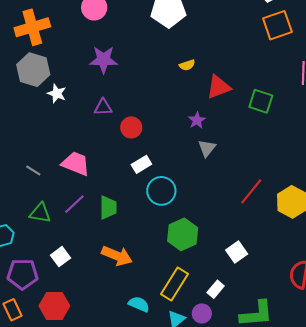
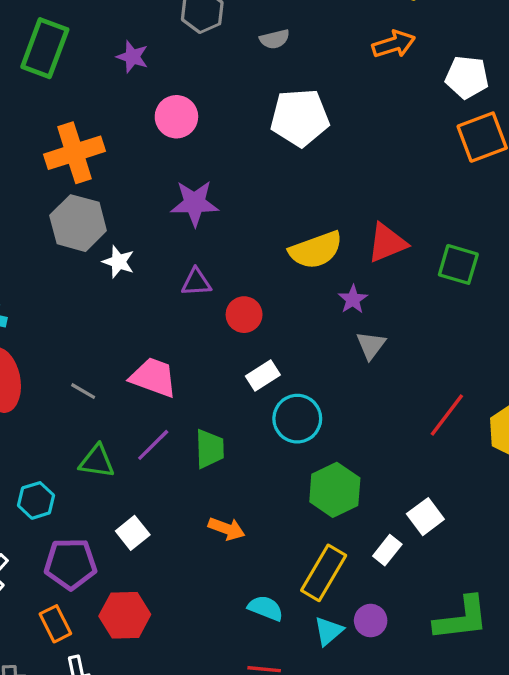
yellow semicircle: (187, 65) -> (316, 250), moved, size x2.0
orange arrow: (117, 256) -> (227, 529), size x0.7
white rectangle: (216, 289) -> (387, 550), moved

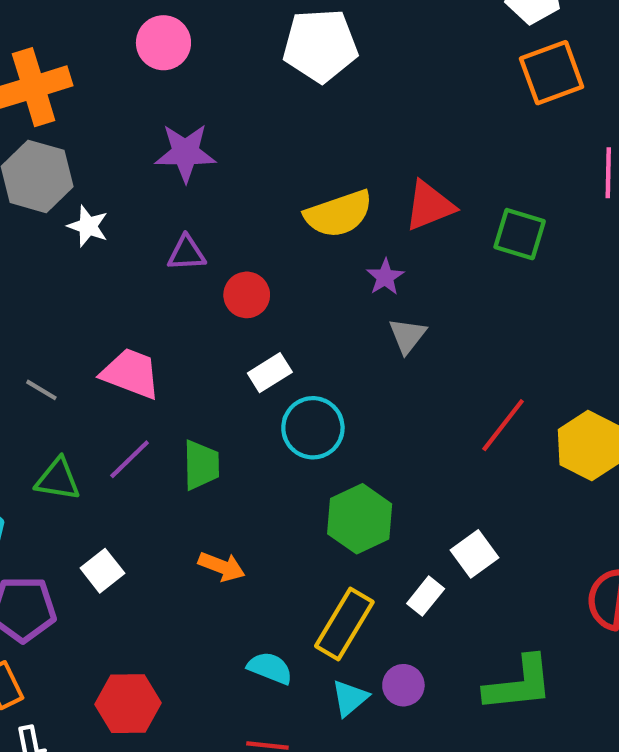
red hexagon: (125, 615) -> (128, 704), moved

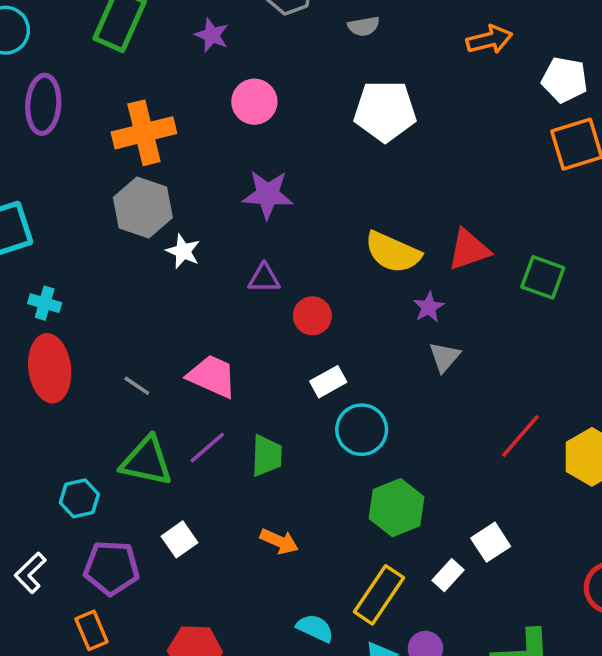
yellow semicircle: (339, 214) -> (393, 252), turned 40
green triangle: (58, 479) -> (146, 461), size x1.4

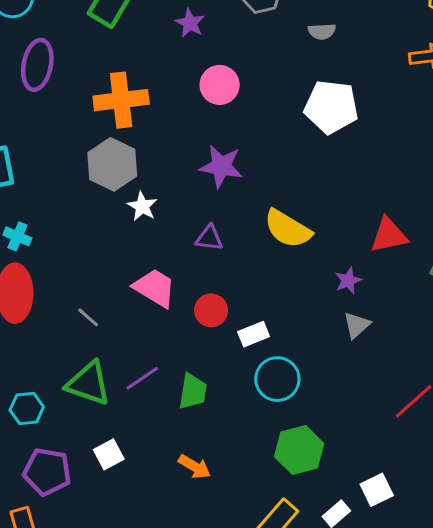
yellow semicircle: (393, 252) -> (288, 229), moved
red circle: (312, 316) -> (211, 310), moved
pink trapezoid: (212, 376) -> (155, 288), moved

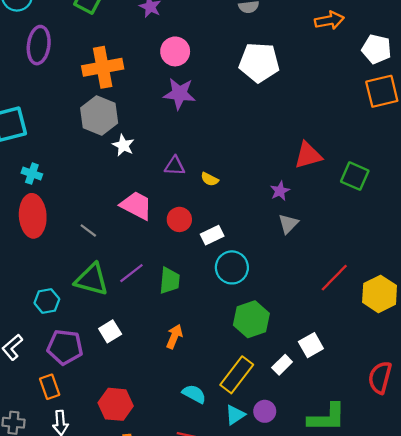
purple star: (221, 166) -> (179, 94), moved
yellow semicircle: (288, 229) -> (210, 179), moved, size x0.5
orange arrow: (194, 467) -> (174, 336), turned -95

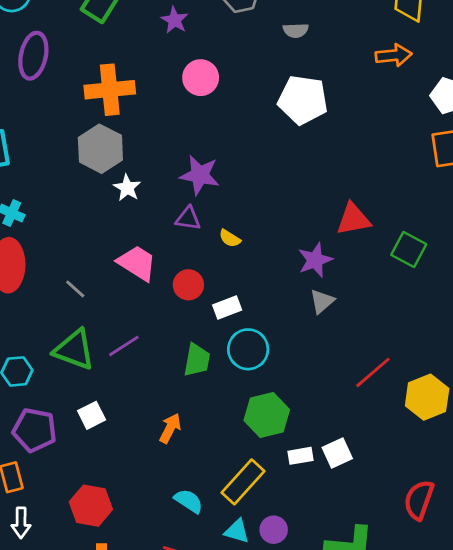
purple star: (179, 94) -> (200, 175), moved
purple star: (280, 191) -> (315, 260), size x1.4
green trapezoid: (170, 281) -> (197, 360), moved
white rectangle: (282, 365) -> (301, 456), moved, turned 30
cyan triangle: (235, 415) -> (237, 531), turned 45

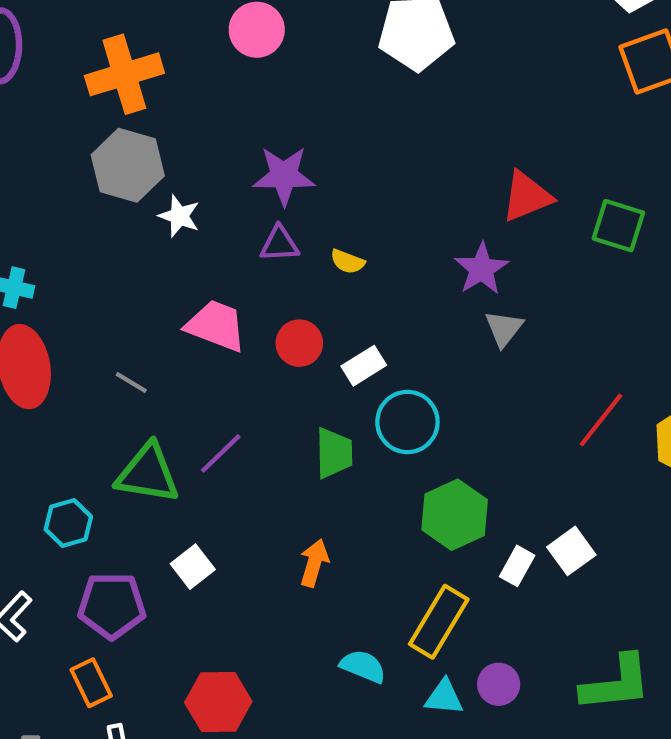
white rectangle: (301, 456) -> (517, 566), turned -40

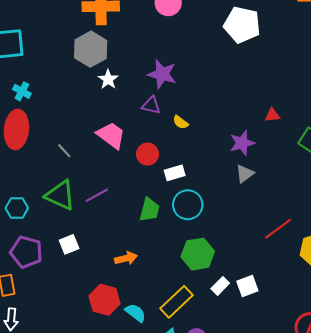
red triangle: (527, 196) -> (272, 115), size x0.6
orange arrow: (314, 563) -> (126, 258), turned 45
red hexagon: (218, 702) -> (105, 300), moved

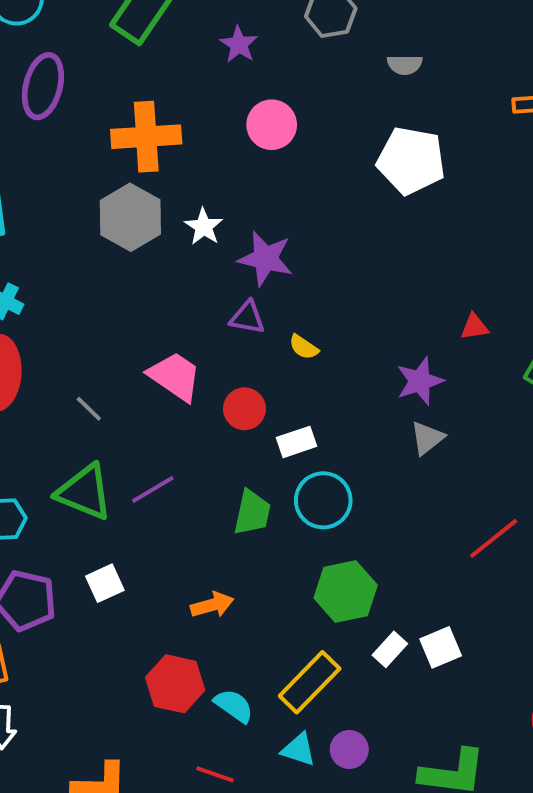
white star: (108, 79) -> (204, 227), moved

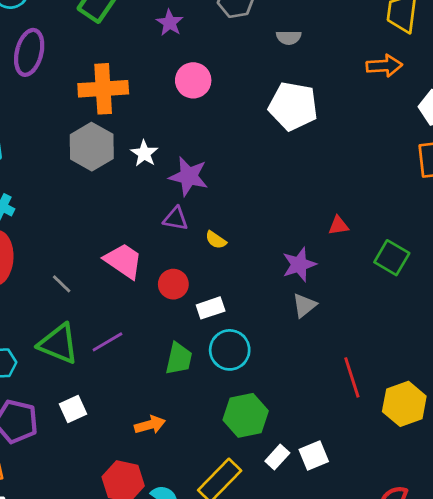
red line: (494, 538) -> (352, 377), turned -69

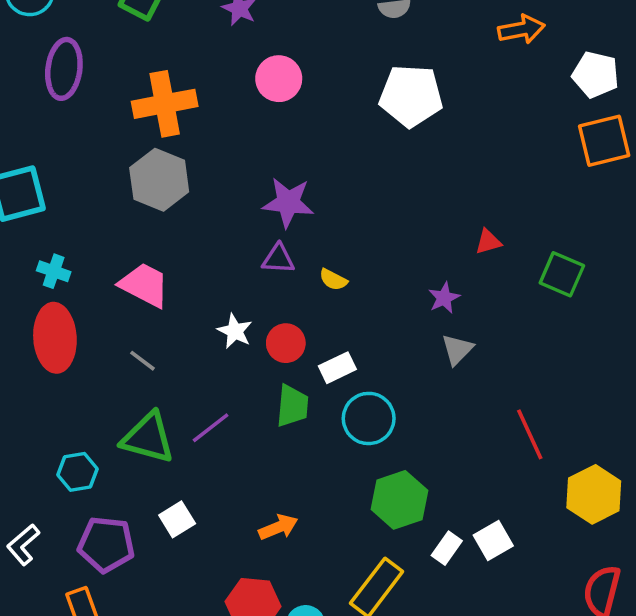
white star: (144, 153) -> (235, 331), moved
pink trapezoid: (123, 261) -> (144, 285), moved
purple star: (299, 264) -> (444, 298), size x0.7
green trapezoid: (179, 359) -> (292, 406), moved
yellow hexagon: (404, 404) -> (594, 494), moved

